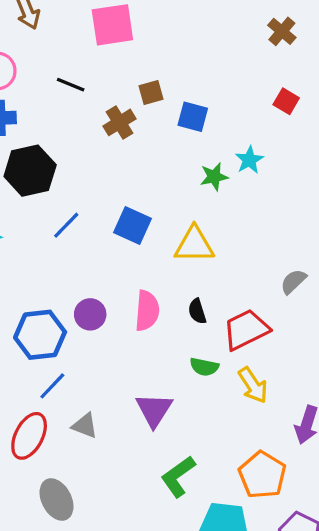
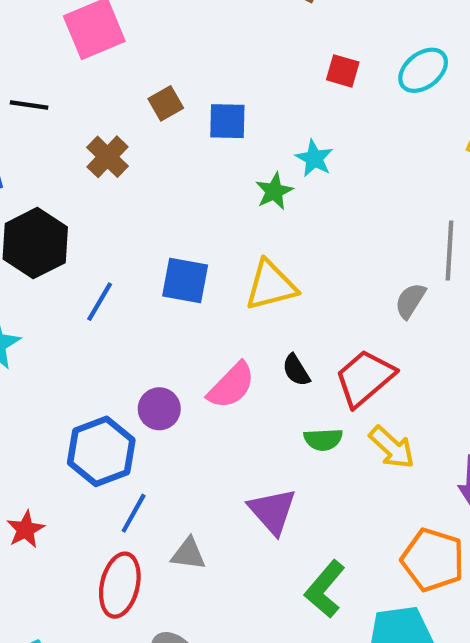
black line: (71, 85) -> (29, 105), moved
brown cross: (119, 122) -> (107, 157), moved
pink semicircle: (147, 311) -> (231, 386), turned 54

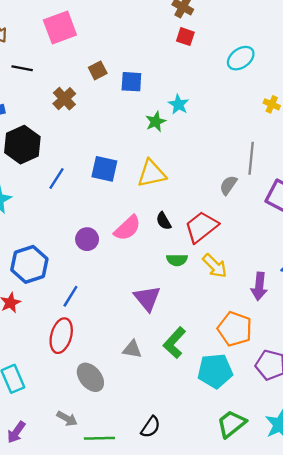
red square: (343, 71) -> (185, 37), moved
blue hexagon: (101, 451) -> (29, 264), moved
gray triangle: (188, 554) -> (132, 349), moved

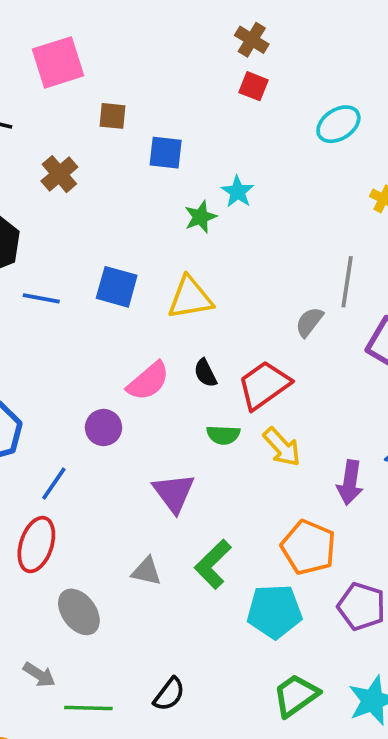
brown square: (98, 70) -> (113, 116), moved, turned 30
blue line: (57, 179) -> (41, 298), turned 65
purple circle: (87, 239) -> (104, 428), moved

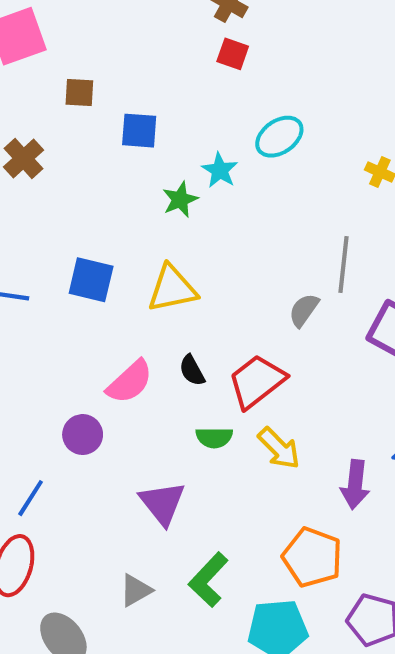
cyan ellipse: (338, 124) -> (279, 137), moved
gray triangle: (146, 571) -> (136, 590), turned -40

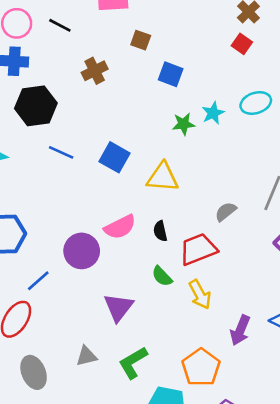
gray semicircle: (304, 310) -> (226, 212), moved
purple circle: (83, 435) -> (82, 251), size x1.4
green semicircle: (214, 438) -> (162, 276), turned 30

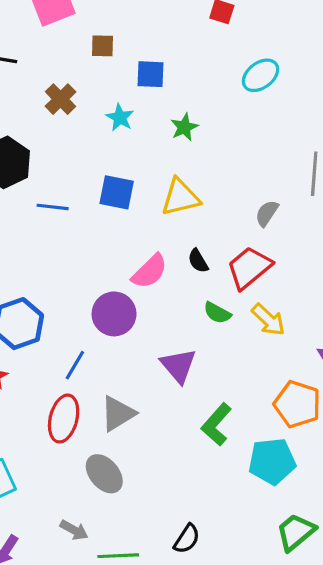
cyan star: (213, 113) -> (120, 118), moved
gray triangle: (86, 356) -> (118, 414), moved, size x1.4

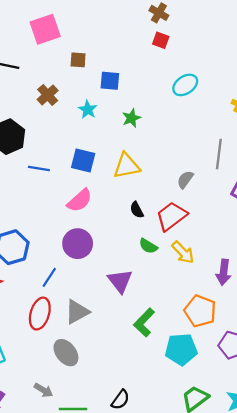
pink semicircle: (150, 271) -> (80, 201), moved

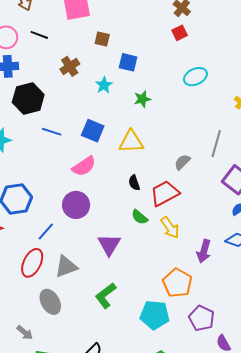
red square: (161, 40) -> (180, 33), turned 35
green L-shape: (144, 322) -> (106, 295), moved

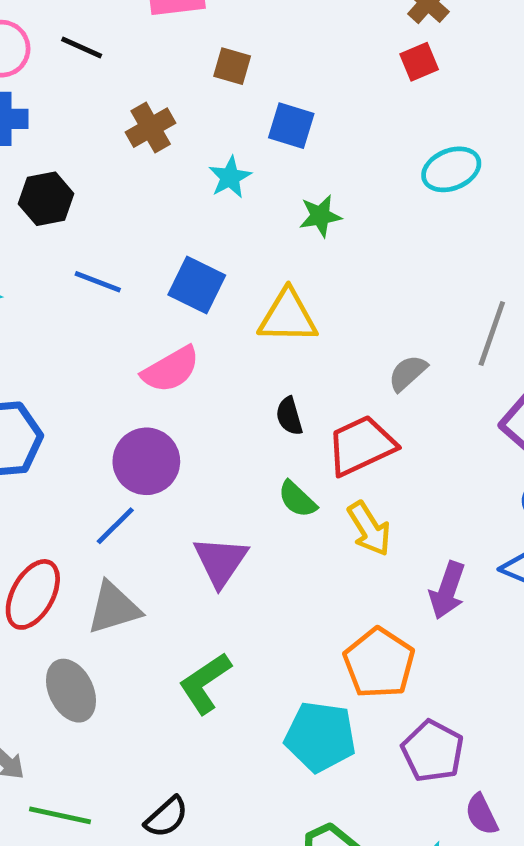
black hexagon: (28, 98) -> (46, 199), size x0.7
blue line: (46, 231) -> (115, 526), moved

